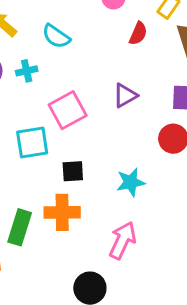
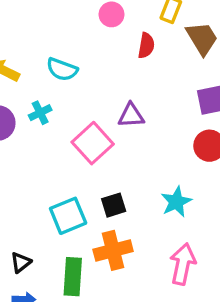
purple triangle: (125, 95) -> (131, 115), moved, turned 40
cyan square: (32, 142) -> (68, 216), moved

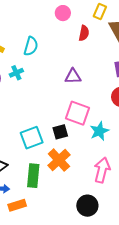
cyan semicircle: (62, 69) -> (31, 46), turned -96
pink square: (93, 143) -> (78, 113), moved, turned -30
orange cross: (113, 250) -> (59, 160), turned -30

